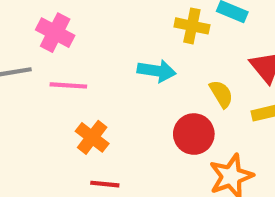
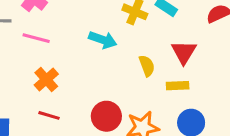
red circle: (194, 134) -> (106, 116), moved

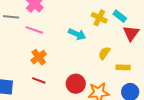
red triangle: (184, 52) -> (131, 33), moved
yellow semicircle: (147, 66) -> (104, 53), turned -128

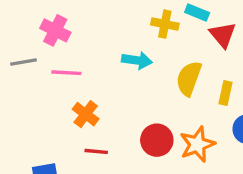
yellow semicircle: (104, 53) -> (189, 78), size x1.5
yellow rectangle: (123, 67) -> (225, 93), turned -64

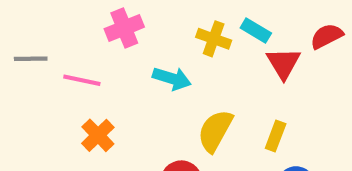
pink cross: (55, 30) -> (124, 28), moved, turned 32
yellow semicircle: (189, 78) -> (215, 131), moved

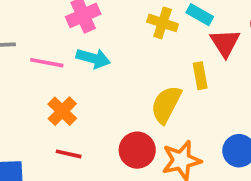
cyan arrow: (172, 78) -> (93, 58), moved
yellow rectangle: (276, 136) -> (200, 76), moved, turned -30

